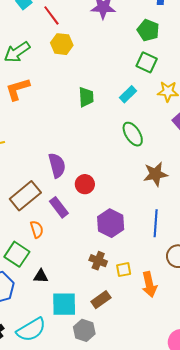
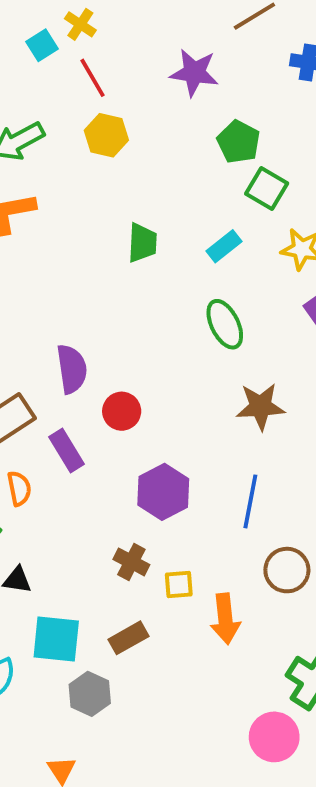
green pentagon: (148, 30) -> (239, 142), moved

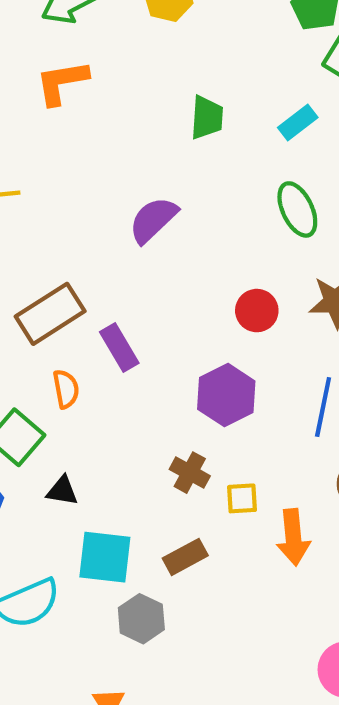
purple semicircle: (72, 369) -> (153, 220), moved, turned -126
red circle: (122, 411) -> (257, 311), moved

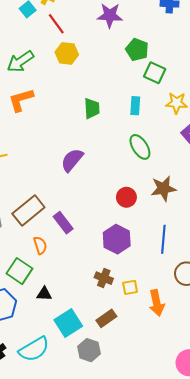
cyan rectangle: (298, 123) -> (135, 106), turned -42
cyan square: (105, 557) -> (68, 323), turned -32

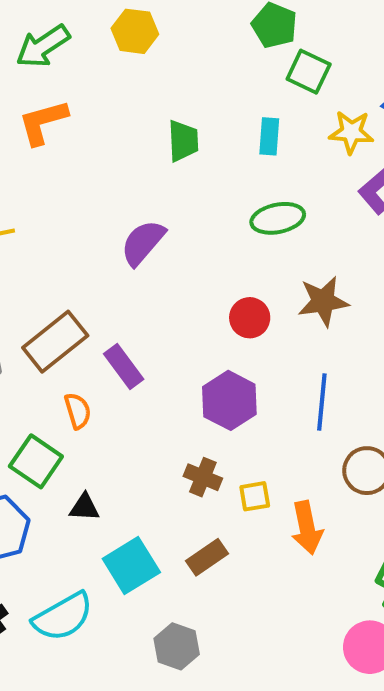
green ellipse: (140, 147) -> (278, 218), turned -70
gray hexagon: (89, 350) -> (177, 646), moved

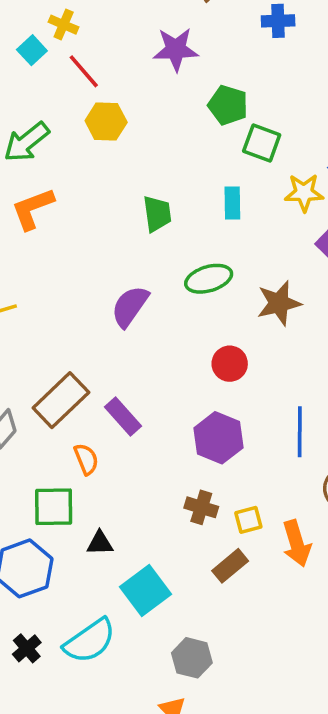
green ellipse: (278, 218) -> (209, 279), moved
brown star: (323, 301) -> (279, 303), moved
green square: (36, 461) -> (54, 507), turned -30
brown rectangle: (207, 557) -> (230, 566), moved

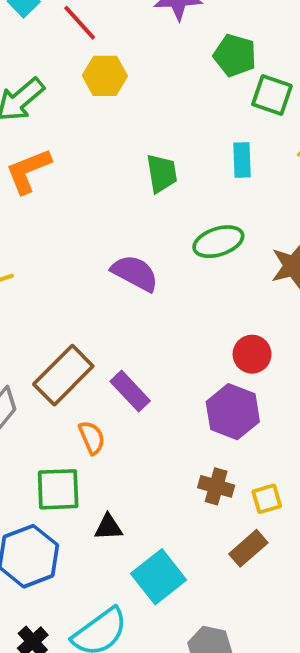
purple semicircle: (130, 306) -> (135, 273), turned 84
red circle: (230, 364) -> (252, 354), moved

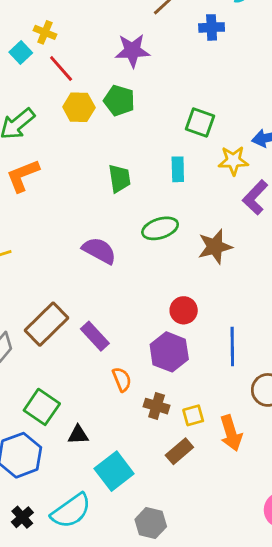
green pentagon: (235, 55) -> (119, 101), moved
orange semicircle: (92, 438) -> (122, 379), moved
green square: (58, 489) -> (42, 407), turned 36

